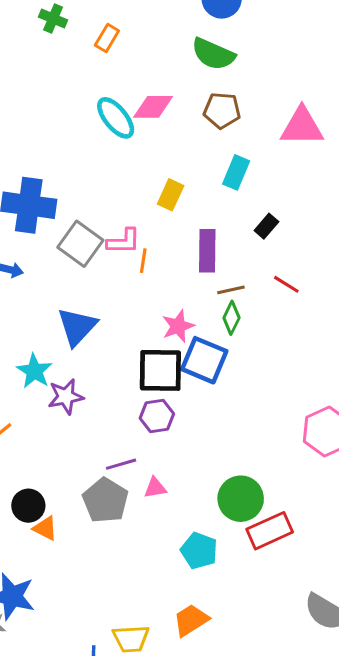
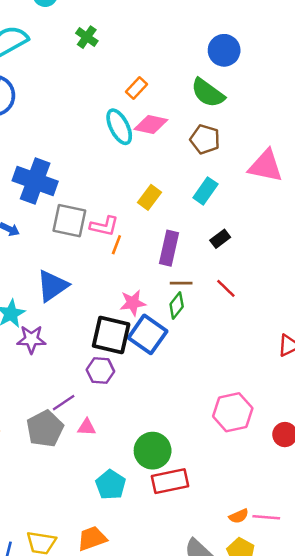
orange rectangle: (107, 38) -> (136, 88), moved
gray square: (80, 244) -> (69, 221), turned -36
purple line: (121, 464) -> (64, 403), turned -30

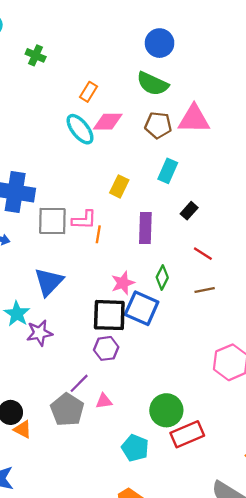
pink triangle: (266, 166) -> (194, 119), moved
brown line: (181, 283) -> (205, 290), moved

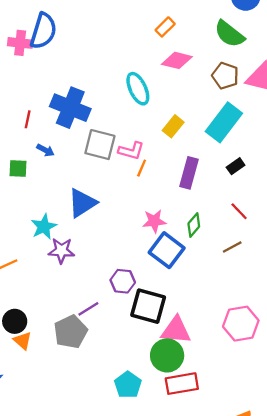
cyan ellipse: (80, 129) -> (138, 89), moved
cyan rectangle: (168, 171) -> (224, 122), size x1.6
brown line: (205, 290) -> (232, 247), turned -30
black square: (109, 315) -> (148, 306), moved
pink triangle: (104, 401) -> (176, 330), moved, size x1.8

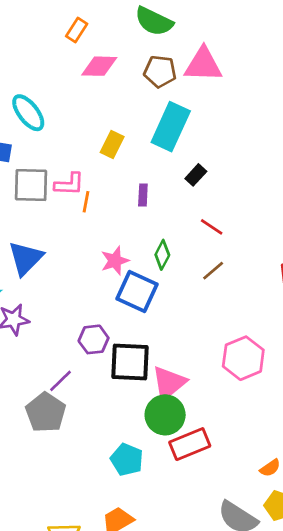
cyan ellipse: (138, 89) -> (28, 113), moved
purple rectangle: (189, 173) -> (143, 195), size x0.6
pink triangle: (176, 330) -> (169, 383), turned -32

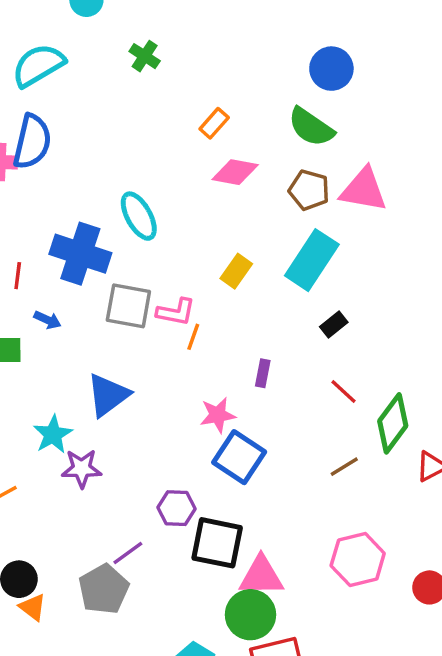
purple rectangle: (143, 195) -> (263, 373), moved
green diamond: (162, 255) -> (393, 423), moved, size x1.6
brown line: (213, 271) -> (344, 467), moved
pink triangle: (169, 383) -> (261, 576), turned 30

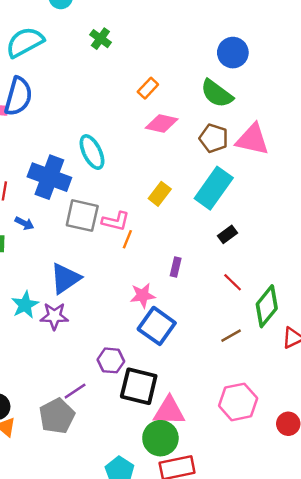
purple star: (82, 469) -> (54, 316), moved

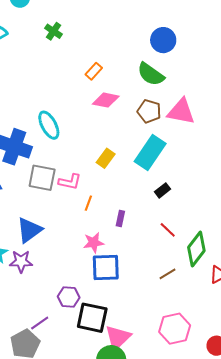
orange line: (127, 239) -> (88, 203), moved
blue square: (157, 326) -> (106, 268), turned -36
pink triangle: (169, 411) -> (118, 338), turned -44

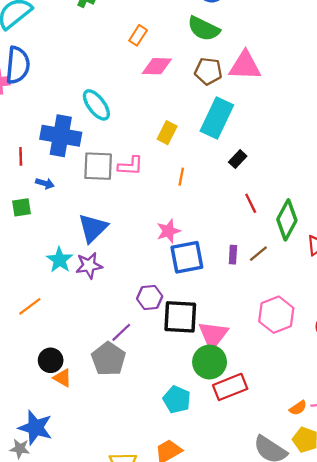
orange line: (88, 203) -> (181, 177), moved
purple rectangle: (120, 218) -> (233, 255), moved
red line: (168, 230) -> (251, 203), turned 30

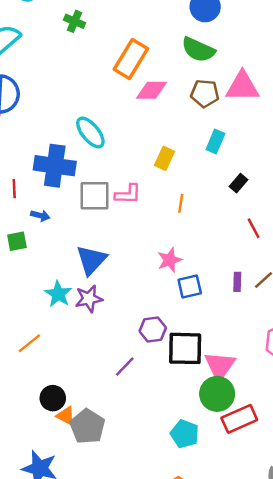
orange rectangle: (138, 35) -> (131, 59), size x1.8
cyan rectangle: (217, 118) -> (215, 141), size x0.6
blue square: (187, 257) -> (190, 287), size x0.7
gray pentagon: (108, 359) -> (87, 426), moved

